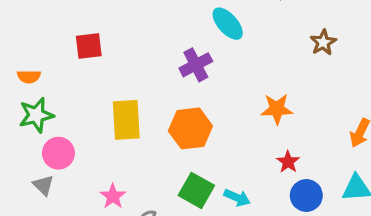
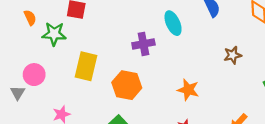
orange semicircle: (29, 77) -> (30, 18), turned -133
green star: (36, 115) -> (54, 34), moved

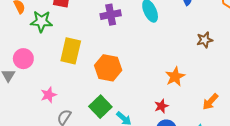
purple cross: (143, 44) -> (111, 15), moved
orange star: (188, 90) -> (175, 77), moved, turned 30

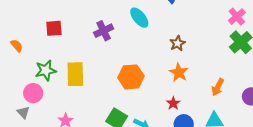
green star: (41, 21) -> (46, 71), moved
brown star: (205, 40) -> (177, 43), moved
orange hexagon: (108, 68) -> (131, 77), moved

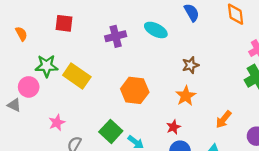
cyan ellipse: (139, 18) -> (156, 30), turned -35
yellow rectangle: (75, 74) -> (77, 76), turned -65
gray triangle: (23, 112) -> (14, 105), turned -32

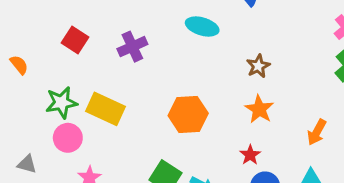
red square: (64, 23) -> (75, 40), turned 36
purple cross: (116, 36) -> (132, 47), moved
pink circle: (29, 87) -> (68, 138), moved

